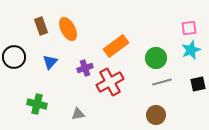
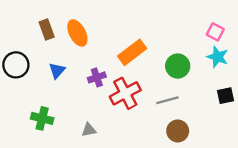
pink square: (189, 28) -> (215, 32), turned 35
cyan star: (191, 50) -> (218, 57), turned -30
gray line: (162, 82) -> (167, 100), moved

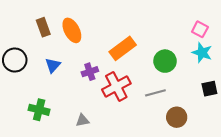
brown circle: (178, 131) -> (177, 117), moved

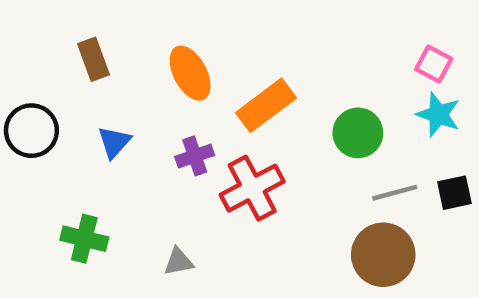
orange ellipse: (72, 30) -> (190, 73), moved
gray line: (155, 93) -> (395, 193), moved
brown circle: (177, 117) -> (383, 255), size x1.4

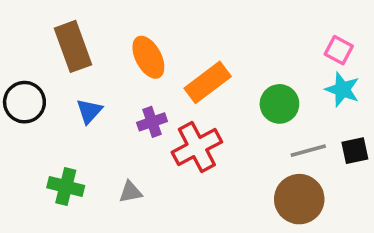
brown rectangle: (94, 59) -> (73, 46), size x1.5
gray triangle: (179, 262) -> (130, 192), moved

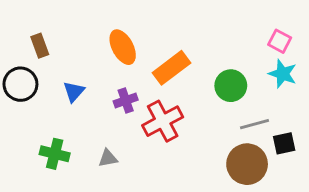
brown rectangle: (73, 46) -> (40, 46), moved, size x0.6
black square: (355, 151) -> (284, 143), moved

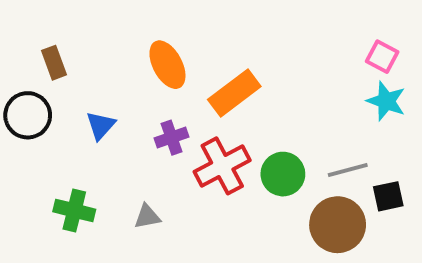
green circle: (231, 86) -> (283, 174), moved

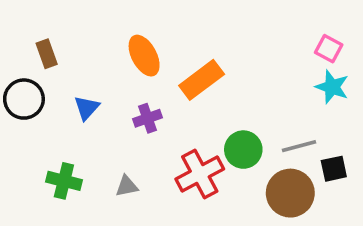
red cross: (222, 166) -> (200, 174), moved

